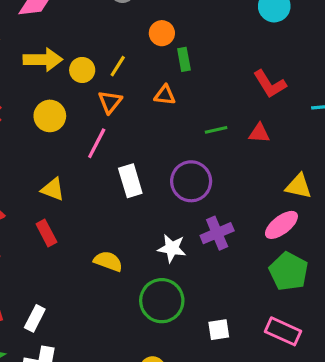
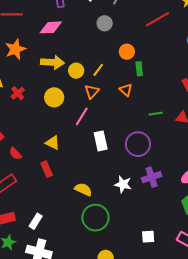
orange triangle: (165, 95) -> (126, 90), turned 32
green circle: (162, 301) -> (95, 218), moved

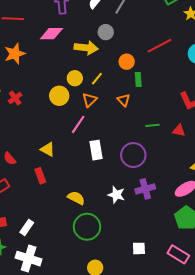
red line: (157, 19) -> (159, 46), moved
yellow arrow: (52, 62) -> (86, 48), moved
yellow circle: (54, 97) -> (59, 96), moved

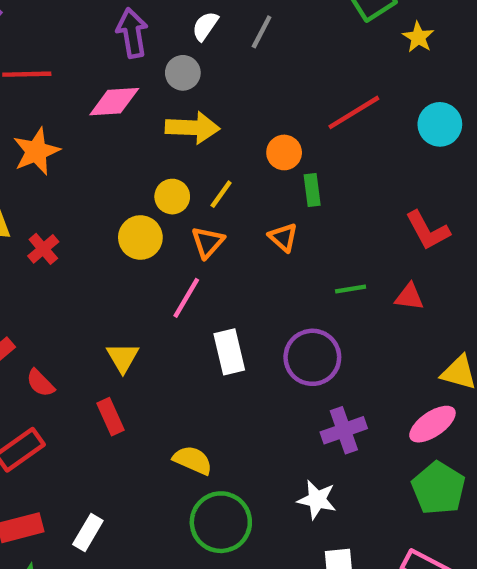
gray circle: (106, 32) -> (183, 73), moved
yellow triangle: (48, 149) -> (123, 357), turned 35
white star: (116, 195) -> (317, 500), moved

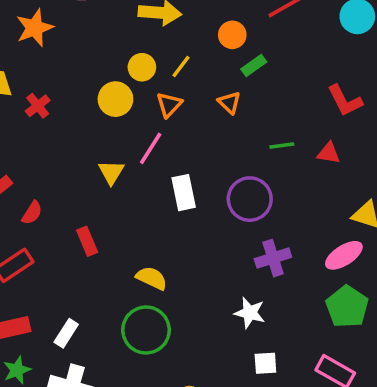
green rectangle: (312, 190) -> (254, 65), turned 60
yellow triangle: (123, 357) -> (111, 172), moved
red semicircle: (40, 383) -> (32, 213), turned -105
green circle: (221, 522) -> (146, 330), moved

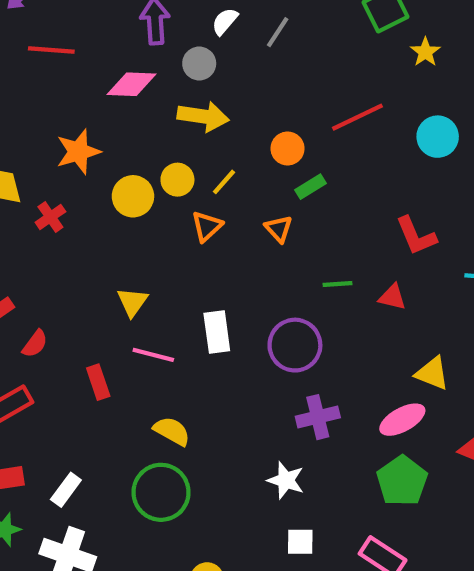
orange star: (35, 28) -> (78, 152), moved
yellow circle: (115, 99) -> (133, 196), moved
pink line: (151, 148) -> (153, 355), moved, turned 68

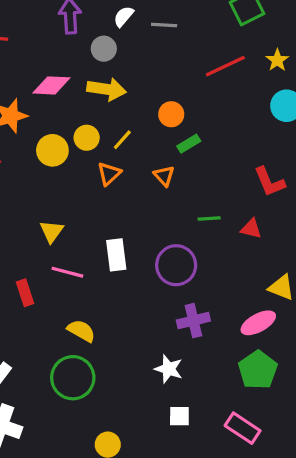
gray line: (278, 32) -> (164, 25), turned 60
yellow star: (425, 52) -> (277, 60), moved
pink diamond: (131, 84) -> (51, 85), moved
red line: (357, 117) -> (225, 66), moved

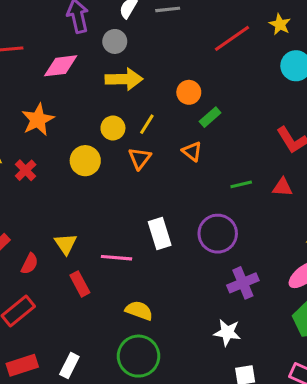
pink diamond: (51, 85) -> (61, 66), moved
yellow circle: (52, 150) -> (85, 161), moved
yellow triangle: (52, 231) -> (66, 244), moved

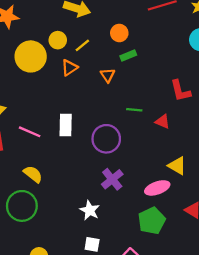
yellow circle: (85, 161) -> (31, 56), size x1.4
purple cross: (243, 283) -> (112, 179), turned -35

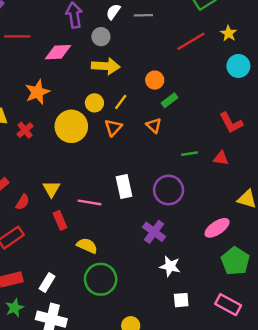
yellow semicircle: (33, 174) -> (87, 246), moved
purple cross: (112, 179) -> (154, 232), moved
pink ellipse: (157, 188) -> (217, 228), moved

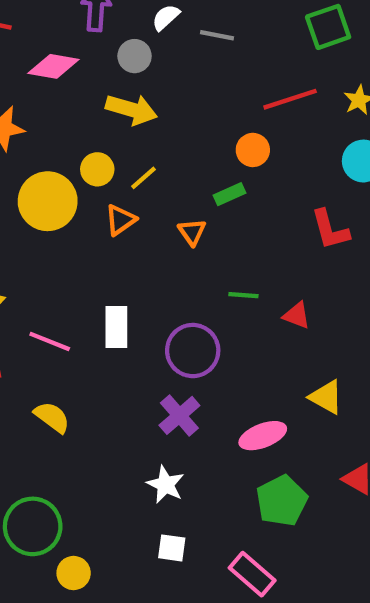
orange circle: (155, 80) -> (253, 150), moved
red L-shape: (231, 123) -> (330, 230), moved
purple cross: (154, 232) -> (179, 415), moved
yellow semicircle: (87, 246) -> (52, 417), moved
green circle: (101, 279) -> (33, 526), moved

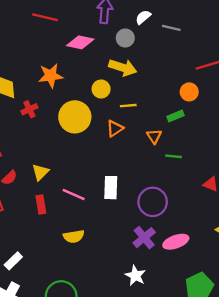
yellow circle: (97, 169) -> (101, 89), moved
yellow line: (143, 178) -> (128, 106), turned 35
green line: (243, 295) -> (173, 156), moved
yellow semicircle: (52, 417) -> (74, 236), turned 132
pink ellipse: (263, 436) -> (176, 242), moved

